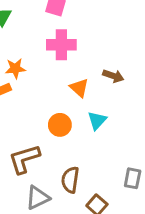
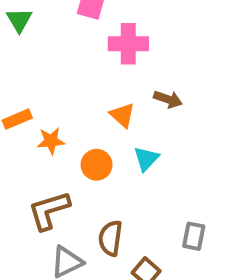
pink cross: (61, 45) -> (128, 44), moved
orange star: (15, 69) -> (51, 141), moved

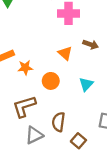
cyan triangle: (146, 159) -> (86, 84), moved

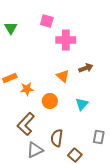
brown arrow: (91, 44) -> (86, 68), turned -40
brown L-shape: (24, 106) -> (26, 124), turned -30

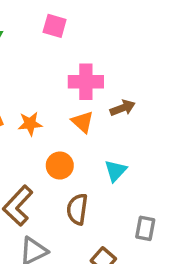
pink cross: (66, 40) -> (86, 82), moved
orange star: (27, 89) -> (30, 124), moved
brown semicircle: (57, 138) -> (77, 209), moved

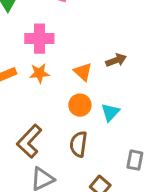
pink cross: (86, 82) -> (39, 39), moved
orange circle: (60, 166) -> (80, 105), moved

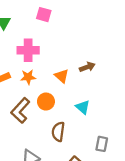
orange circle: (80, 105) -> (46, 102), moved
cyan triangle: (110, 112) -> (83, 107), turned -32
brown L-shape: (29, 141) -> (20, 110), moved

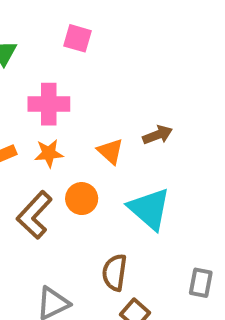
cyan triangle: (83, 107) -> (149, 209), size x1.6
brown semicircle: (58, 132) -> (114, 272), moved
gray rectangle: (102, 144) -> (201, 283), moved

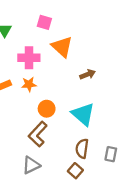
orange triangle: (110, 151) -> (62, 47), moved, size x1.5
brown L-shape: (34, 215) -> (38, 134), moved
brown semicircle: (114, 272) -> (82, 149), moved

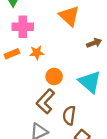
pink cross: (29, 58) -> (23, 27), moved
brown semicircle: (82, 149) -> (69, 115), moved

